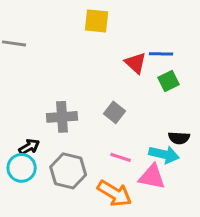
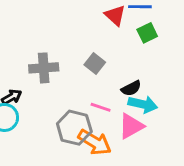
black semicircle: (179, 138) -> (131, 88), moved, turned -30
gray hexagon: (68, 171) -> (74, 128), moved
pink triangle: (152, 177) -> (131, 126), turned -40

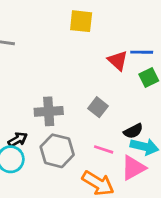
gray hexagon: (74, 128) -> (57, 151), moved

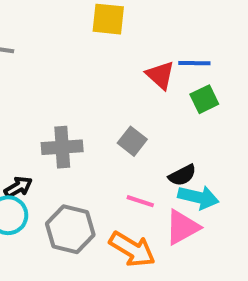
gray hexagon: (57, 151) -> (70, 229), moved

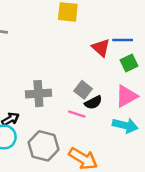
black semicircle: (182, 175) -> (93, 103), moved
pink line: (140, 201) -> (77, 114), moved
pink triangle: (182, 227) -> (126, 96), moved

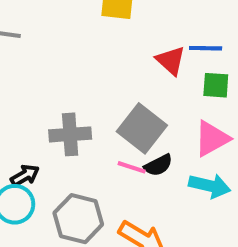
green square: (129, 63) -> (216, 85), turned 30
gray square: (83, 90) -> (142, 128), size x1.6
black semicircle: (93, 103) -> (158, 165), moved

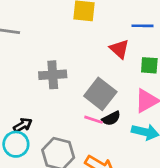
blue line: (206, 48) -> (143, 26), moved
gray cross: (70, 134) -> (53, 75), moved

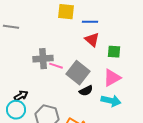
blue line: (143, 26) -> (90, 22), moved
pink line: (94, 120) -> (56, 66), moved

